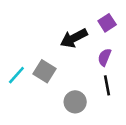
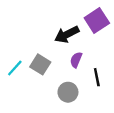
purple square: (107, 23) -> (97, 21), size x1.5
purple semicircle: (104, 57) -> (76, 60), moved

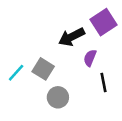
purple semicircle: (76, 60) -> (90, 58), moved
gray circle: (68, 92) -> (58, 97), moved

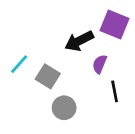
purple square: (104, 22) -> (115, 25), turned -35
cyan line: (16, 73) -> (19, 64), moved

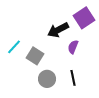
purple square: (115, 25) -> (84, 18), turned 35
black line: (115, 91) -> (73, 78), moved

